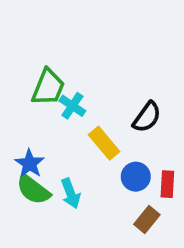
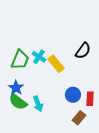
green trapezoid: (48, 87) -> (20, 60), moved
black semicircle: (147, 117) -> (83, 51), moved
yellow rectangle: (104, 143) -> (56, 64), moved

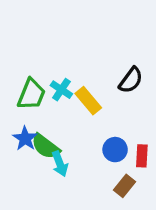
green semicircle: (18, 102) -> (46, 146), moved

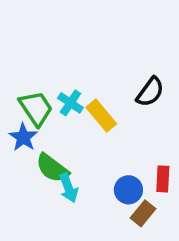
green trapezoid: (31, 94) -> (36, 108), turned -56
blue star: (25, 139) -> (23, 137), moved
blue circle: (115, 150) -> (128, 190), moved

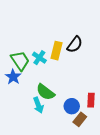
black semicircle: (150, 92) -> (75, 44), moved
yellow rectangle: (101, 116) -> (57, 51), moved, turned 54
green semicircle: (52, 168) -> (45, 92), moved

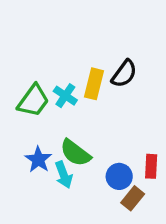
green trapezoid: (20, 61) -> (33, 101), turned 70
blue star: (13, 77) -> (38, 160), moved

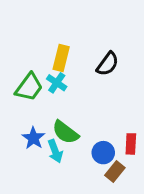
yellow rectangle: (94, 84) -> (61, 58), moved

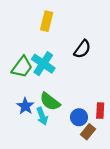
yellow rectangle: (61, 58) -> (47, 21), moved
cyan cross: (57, 83) -> (43, 64), size x1.5

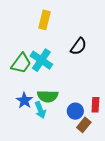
green semicircle: (50, 102) -> (48, 96), turned -36

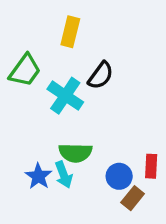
black semicircle: (78, 46) -> (101, 75), moved
green trapezoid: (21, 63) -> (25, 70), moved
blue star: (24, 100) -> (38, 176), moved

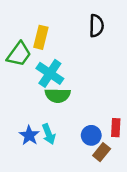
yellow rectangle: (70, 32) -> (41, 37), moved
black semicircle: (101, 75) -> (96, 26), moved, turned -35
green semicircle: (75, 153) -> (58, 95), moved

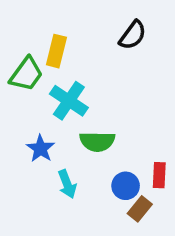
black semicircle: (96, 26) -> (133, 35), turned 35
green semicircle: (58, 95) -> (97, 141), moved
blue star: (29, 135) -> (40, 149), moved

